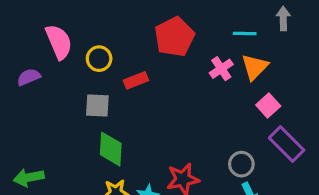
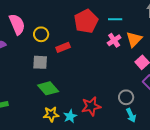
cyan line: (245, 33) -> (115, 19), moved
green diamond: (111, 149) -> (48, 88), turned -45

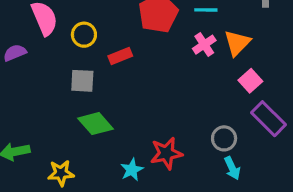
yellow star: (51, 114) -> (61, 173), moved

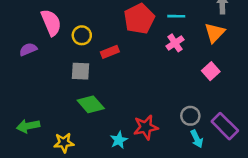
orange triangle: (237, 43) -> (215, 33), moved
purple rectangle: (269, 119) -> (225, 126), moved

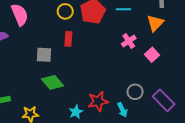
yellow circle: (82, 35) -> (65, 11), moved
pink cross: (175, 43) -> (129, 41), moved
red rectangle: (110, 52) -> (68, 39), turned -64
cyan arrow: (197, 139) -> (122, 110), moved

